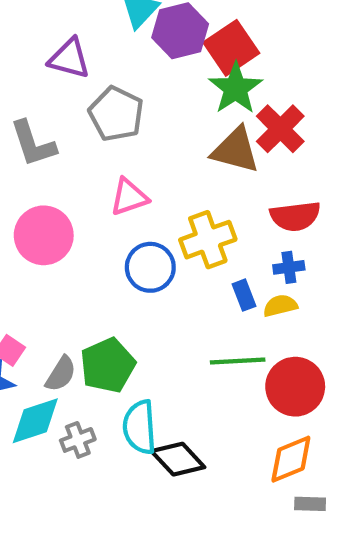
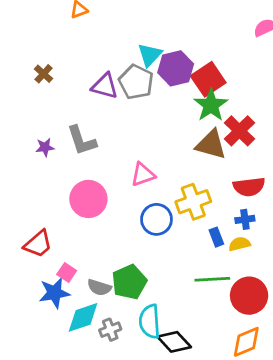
gray pentagon: (116, 114) -> (136, 82), moved
gray semicircle: (61, 374) -> (99, 287), turned 75

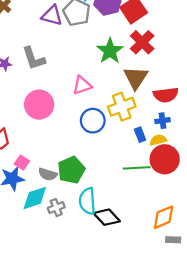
green star: (211, 105) -> (110, 51), moved
red cross: (239, 131) -> (142, 42), moved
brown triangle: (211, 145) -> (136, 78), moved, turned 48
red circle: (249, 296) -> (165, 159), moved

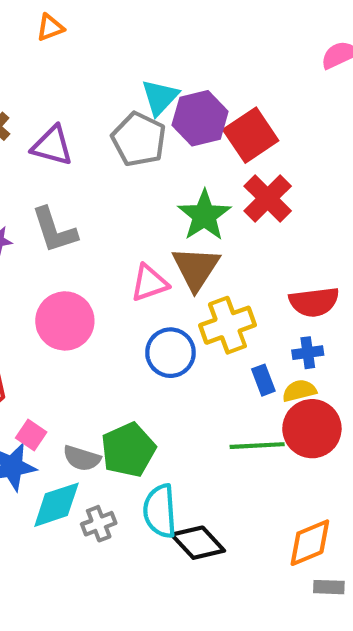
purple triangle: (52, 15) -> (52, 146), moved
brown triangle: (136, 78) -> (196, 268), moved

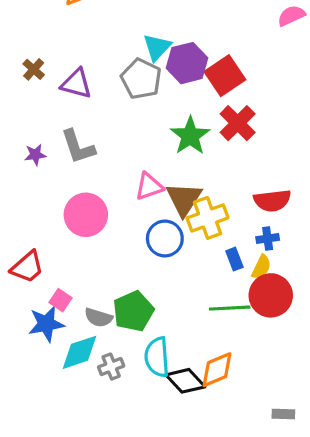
brown triangle: (196, 268) -> (184, 199), moved
yellow semicircle: (299, 391) -> (261, 267), turned 130
orange diamond: (310, 543) -> (217, 370), moved

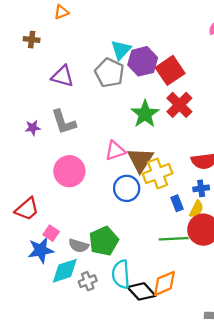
brown cross: (34, 69) -> (32, 40), moved, turned -35

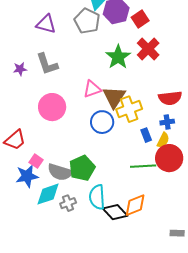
red square: (170, 70) -> (140, 19), size x0.7
gray semicircle: (79, 246) -> (60, 172), size x1.4

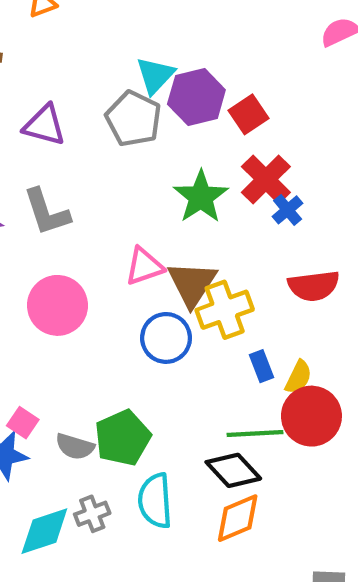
blue cross: (167, 122) -> (288, 210), moved, turned -32
gray semicircle: (60, 172) -> (75, 446), size x0.7
cyan diamond: (48, 194) -> (44, 531), moved
black diamond: (115, 212) -> (233, 470), moved

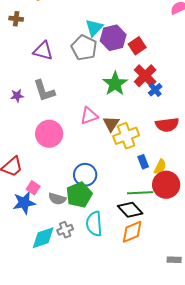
brown triangle: (192, 284) -> (111, 124), size x0.7
blue circle: (166, 338) -> (85, 175), moved

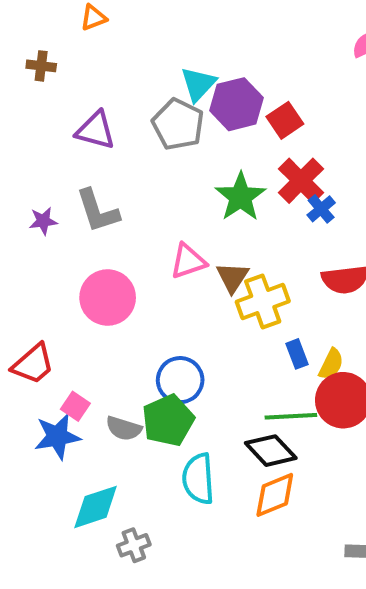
gray cross: (65, 230) -> (134, 545), moved

